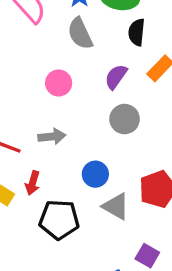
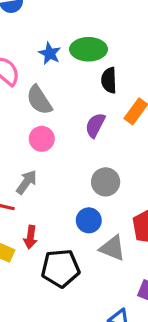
gray semicircle: (80, 34) -> (39, 100), moved
gray circle: (125, 119) -> (106, 182), moved
gray arrow: (52, 137) -> (26, 182), moved, turned -40

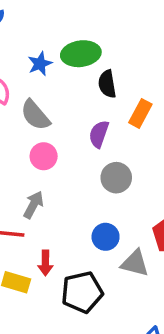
blue star: (50, 53) -> (40, 64), turned 30
gray circle: (106, 182) -> (116, 178), moved

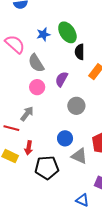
green ellipse: (81, 54) -> (67, 32), turned 55
purple semicircle: (99, 134) -> (61, 79), moved

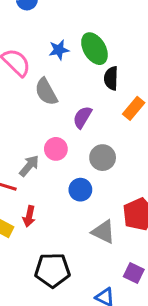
pink circle: (37, 87) -> (56, 149), moved
blue circle: (65, 138) -> (80, 190), moved
black pentagon: (47, 168) -> (52, 270), moved

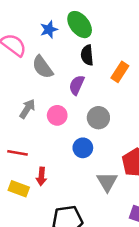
black semicircle: (111, 78) -> (87, 55), moved
gray arrow: (29, 166) -> (27, 109), moved
gray triangle: (103, 232) -> (107, 182), turned 40

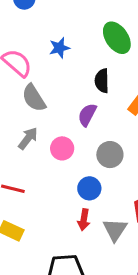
green ellipse: (80, 25) -> (117, 38), moved
gray semicircle: (43, 67) -> (34, 98), moved
red arrow: (41, 176) -> (84, 220), moved

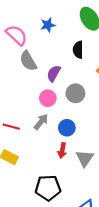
purple semicircle: (87, 115) -> (54, 73), moved
gray arrow: (28, 138) -> (41, 122), moved
gray circle: (110, 155) -> (75, 93), moved

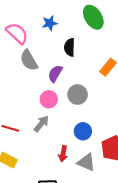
black semicircle: (78, 50) -> (70, 47), moved
blue circle: (67, 128) -> (83, 131), moved
gray triangle: (85, 158) -> (86, 162), turned -42

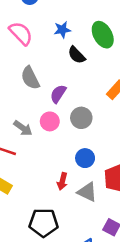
blue star: (50, 23) -> (62, 30), moved
pink semicircle: (17, 33) -> (21, 33), moved
black semicircle: (70, 47) -> (77, 55), moved, turned -48
gray arrow: (41, 124) -> (23, 128), moved, turned 84

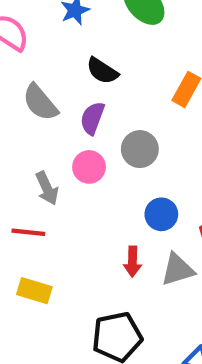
black semicircle: (77, 55) -> (102, 71), moved
gray arrow: (23, 128) -> (47, 188), turned 42
gray triangle: (87, 192) -> (178, 270), turned -30

